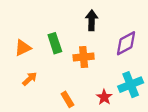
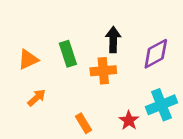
black arrow: (92, 20) -> (113, 40), moved

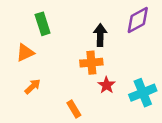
green rectangle: (68, 54) -> (43, 24), moved
purple diamond: (156, 54) -> (138, 20), moved
red star: (129, 120) -> (106, 85), moved

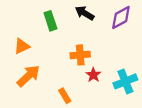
green rectangle: (43, 24) -> (50, 21), moved
black arrow: (100, 35) -> (85, 13), moved, turned -60
orange arrow: (33, 86) -> (28, 76), size x1.6

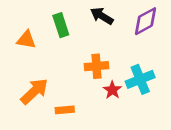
orange triangle: (22, 46) -> (26, 40), moved, turned 35
cyan cross: (125, 81) -> (140, 79), moved
orange rectangle: (65, 96) -> (65, 110), moved, turned -64

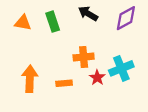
orange triangle: (26, 40) -> (23, 23), moved
orange arrow: (34, 91) -> (30, 79), turned -45
orange rectangle: (65, 110) -> (64, 83), moved

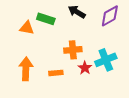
green rectangle: (53, 22) -> (46, 19), turned -54
orange triangle: (23, 23) -> (27, 28), moved

